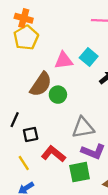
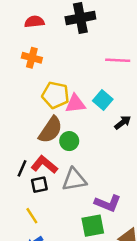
yellow pentagon: (26, 38) -> (56, 95), moved, turned -30
gray triangle: (83, 128) -> (74, 180), moved
red L-shape: (53, 154) -> (44, 165), moved

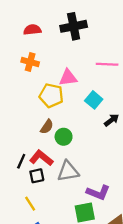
pink triangle: (75, 104) -> (68, 78), moved
brown semicircle: (51, 130) -> (47, 127), size x0.6

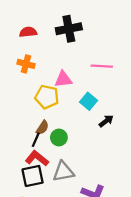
black line: (21, 161) -> (36, 140), moved
black square: (37, 176) -> (33, 176), size x1.5

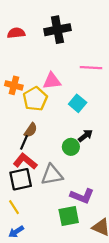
orange cross: (26, 64) -> (14, 85), moved
yellow pentagon: (47, 97) -> (35, 99), turned 30
black arrow: (106, 121) -> (85, 136), moved
green circle: (59, 138) -> (71, 147), moved

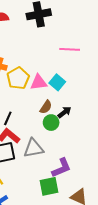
pink triangle: (52, 81) -> (39, 82), moved
brown semicircle: (31, 130) -> (46, 107), moved
purple L-shape: (82, 196) -> (61, 168), turned -45

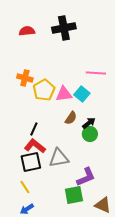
pink line: (70, 49) -> (96, 73), moved
green circle: (51, 123) -> (90, 134), moved

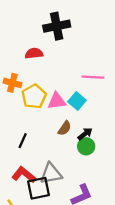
red semicircle: (27, 31) -> (34, 53), moved
red L-shape: (35, 146) -> (24, 175), moved
black square: (31, 162) -> (39, 188), moved

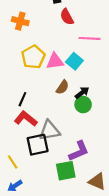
red semicircle: (34, 53) -> (67, 17), moved, turned -112
orange cross: (12, 83) -> (20, 21), moved
red L-shape: (24, 175) -> (26, 119), moved

